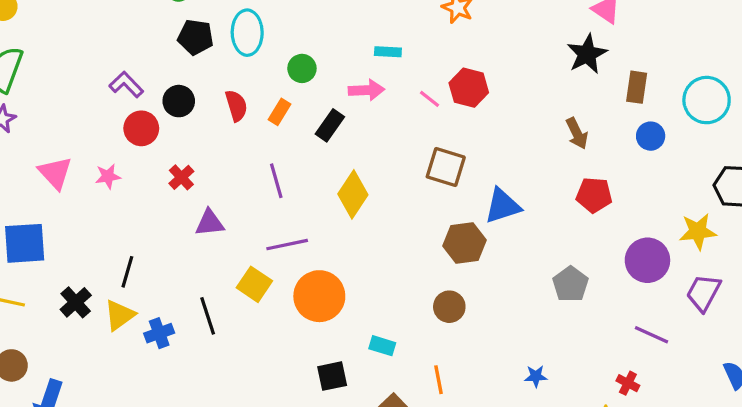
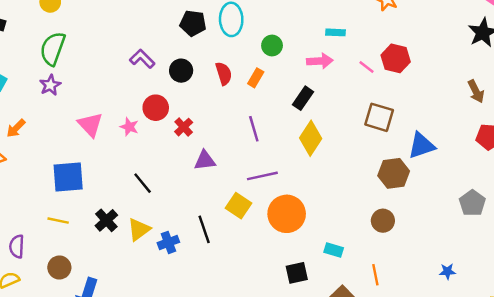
black rectangle: (330, 125) -> (303, 98), moved
red circle: (141, 128) -> (156, 108), moved
pink star: (108, 176) -> (129, 127), turned 30
black line: (127, 272) -> (143, 183), moved, turned -55

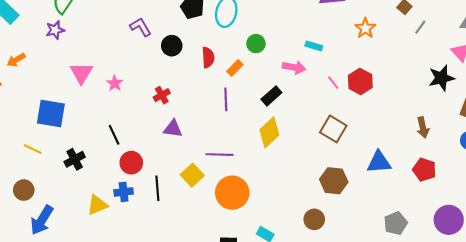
red circle: (156, 108) -> (131, 163), moved
purple line: (254, 129) -> (226, 99), moved
blue triangle: (421, 146) -> (379, 162), moved
yellow triangle: (139, 229) -> (97, 205), moved

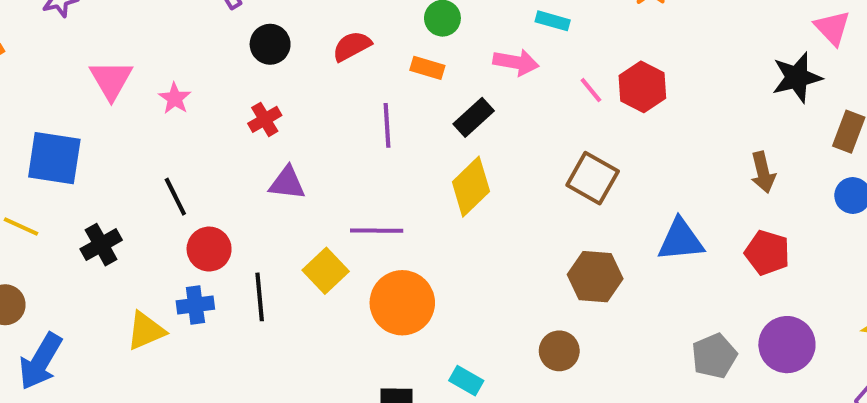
black circle: (172, 46) -> (270, 44), moved
red semicircle: (208, 57) -> (352, 46), turned -114
orange rectangle: (235, 68) -> (427, 68), moved, turned 63
purple circle: (449, 220) -> (787, 345), moved

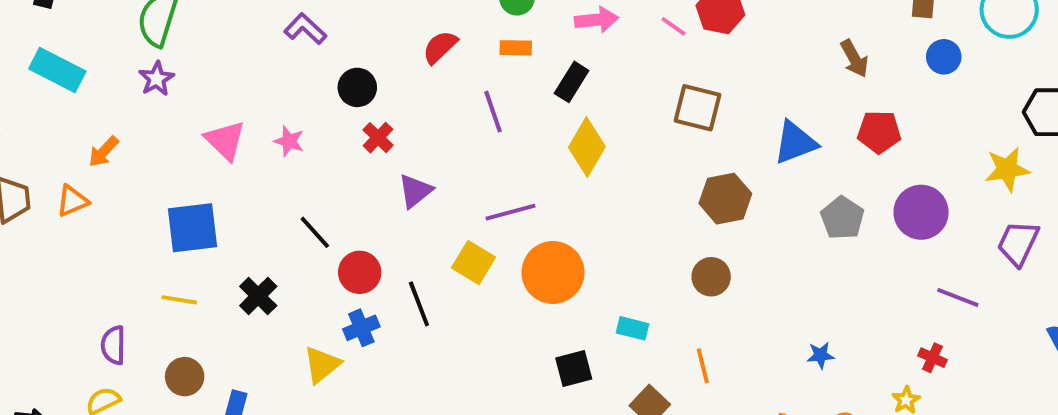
black circle: (270, 44) -> (357, 87), moved
purple triangle: (287, 183) -> (415, 191), turned -30
gray pentagon: (714, 356) -> (842, 218), moved

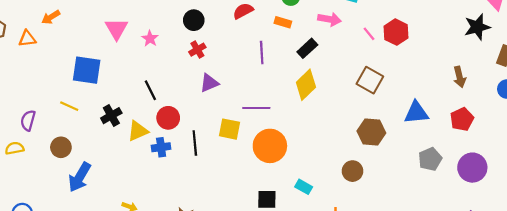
red pentagon: (879, 132) -> (462, 119), turned 30
yellow square: (474, 262) -> (230, 129), turned -35
yellow triangle: (322, 365) -> (138, 131), moved

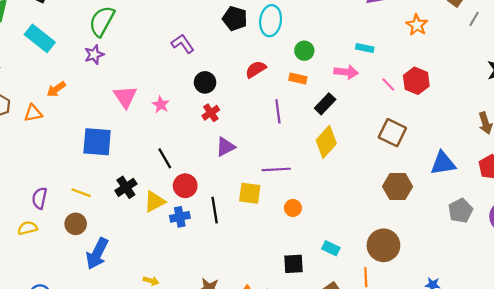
yellow line: (69, 106) -> (81, 193), moved
orange circle: (270, 146) -> (293, 208), size x0.5
brown circle: (353, 171) -> (383, 245), moved, size x1.5

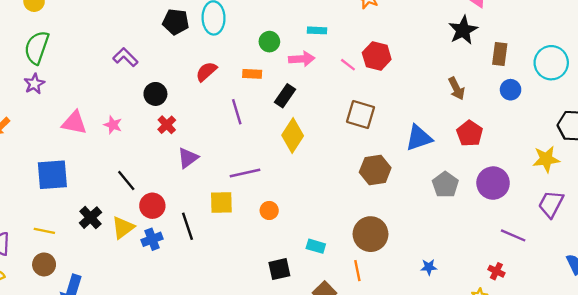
green circle: (304, 51) -> (269, 42), moved
pink triangle: (125, 97) -> (74, 123), turned -35

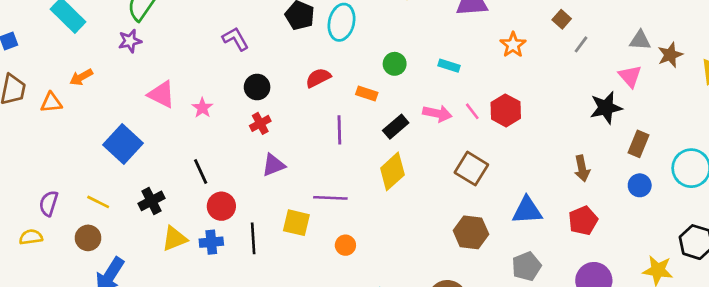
pink arrow: (302, 59) -> (437, 113), moved
blue square: (52, 175) -> (123, 144), turned 32
gray pentagon: (445, 185) -> (526, 266), moved
yellow triangle: (123, 228) -> (174, 239), moved

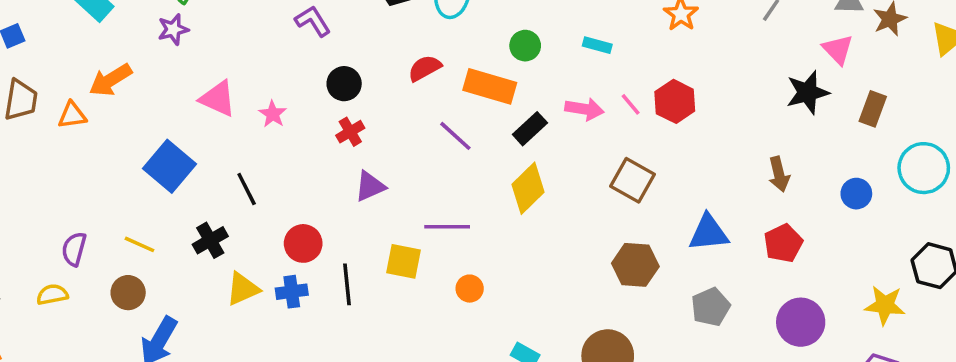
orange arrow: (81, 77) -> (111, 80), size x1.4
orange rectangle: (367, 93) -> (490, 86), size x1.8
purple line: (339, 130) -> (455, 136), turned -44
brown rectangle: (638, 144) -> (873, 109), moved
black line: (201, 171) -> (247, 189), moved

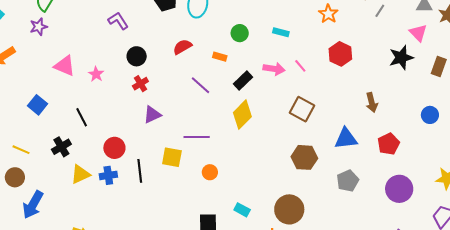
orange rectangle: (490, 86) -> (220, 57), size x0.5
red hexagon: (675, 101) -> (340, 54), moved
blue square: (169, 166) -> (38, 105), size x0.7
brown arrow: (779, 174) -> (372, 102), moved

